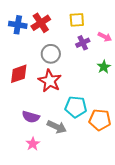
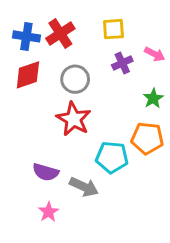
red diamond: (19, 74) -> (28, 75), moved
orange pentagon: (100, 120) -> (147, 138), moved

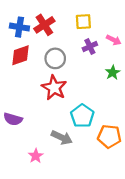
orange pentagon: (147, 138) -> (109, 136), moved
cyan pentagon: (112, 157) -> (82, 116), turned 30
purple semicircle: (46, 172) -> (13, 119), moved

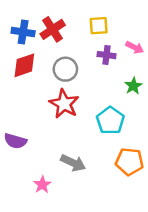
purple cross: (90, 47) -> (106, 55), turned 32
cyan pentagon: (82, 116) -> (110, 121), moved

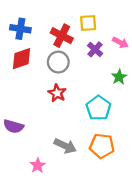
red cross: (53, 29) -> (62, 36), moved, turned -30
purple cross: (106, 55) -> (95, 49), turned 35
red star: (64, 104) -> (57, 93), size x0.7
orange pentagon: (130, 162) -> (102, 146), moved

